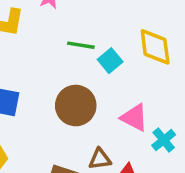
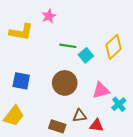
yellow diamond: (155, 47) -> (114, 47), turned 55
pink triangle: (134, 118) -> (101, 90), turned -42

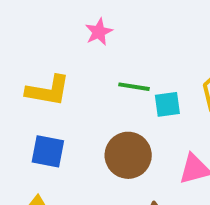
yellow L-shape: (21, 32) -> (48, 91), moved
cyan square: (86, 55) -> (167, 104), turned 32

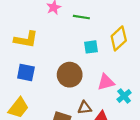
green line: (134, 87) -> (81, 17), moved

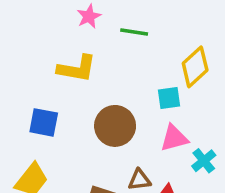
yellow L-shape: (26, 39) -> (77, 69), moved
cyan square: (91, 47) -> (169, 98), moved

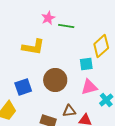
pink star: (89, 16) -> (48, 18), moved
blue square: (44, 122) -> (23, 87), moved, turned -30

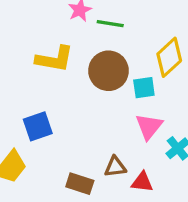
brown circle: (55, 80) -> (108, 71), moved
pink triangle: (89, 87) -> (149, 126), turned -36

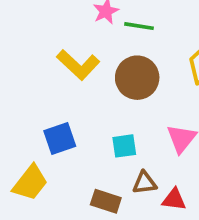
yellow L-shape: (55, 59) -> (78, 65), turned 33
cyan square: (144, 88) -> (124, 146), moved

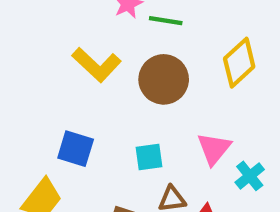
blue square: (60, 139) -> (76, 149), turned 36

